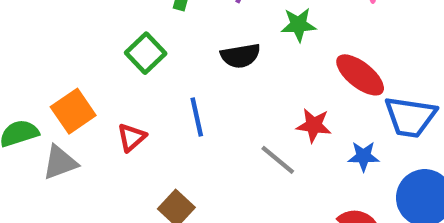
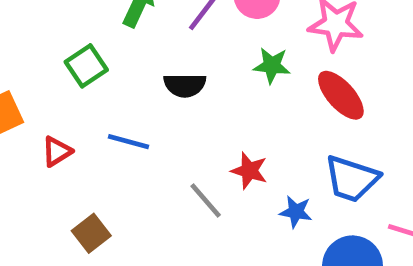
green star: (299, 25) -> (272, 65), moved
red ellipse: (360, 75) -> (341, 95), moved
blue line: (197, 117) -> (128, 142), turned -72

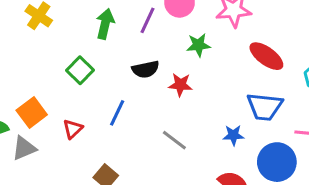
red ellipse: (341, 95) -> (266, 56), moved
blue line: (128, 142) -> (117, 113), turned -68
red star: (249, 171) -> (180, 85), moved

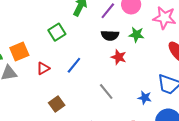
black semicircle: (146, 69) -> (110, 35), moved

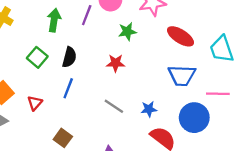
black semicircle: (110, 35) -> (69, 57), moved, turned -60
blue star: (145, 98) -> (149, 109), moved

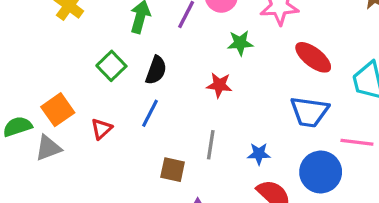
gray line: (114, 106) -> (211, 145), turned 60
brown square: (63, 138) -> (173, 170), moved, turned -30

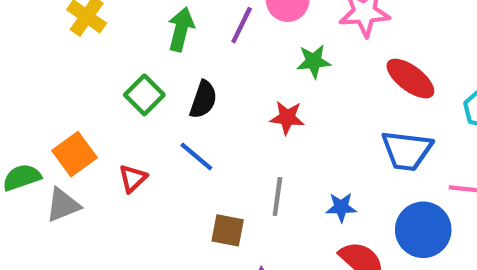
blue line: (150, 113) -> (196, 157), turned -76

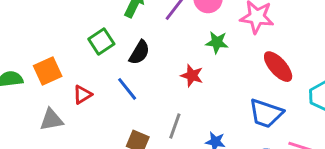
gray triangle: (63, 205) -> (51, 120), moved

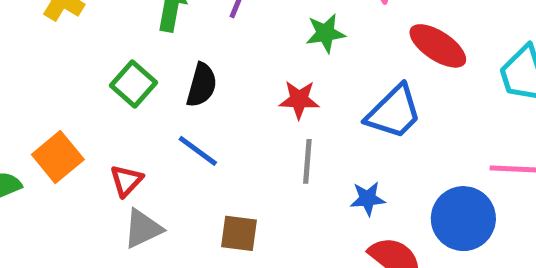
blue trapezoid: (266, 113) -> (394, 112), moved, turned -48
gray triangle: (51, 120) -> (143, 229), moved
gray line: (175, 126) -> (307, 161), moved

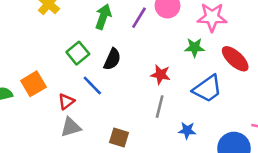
green star: (325, 33) -> (195, 47), moved
blue line: (198, 151) -> (92, 86), moved

